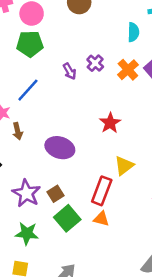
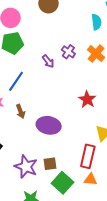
brown arrow: (18, 131) -> (20, 111), moved
brown square: (55, 194) -> (50, 164), turned 32

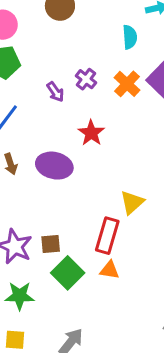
red star: (87, 99) -> (91, 133), moved
purple ellipse: (49, 125) -> (54, 166), moved

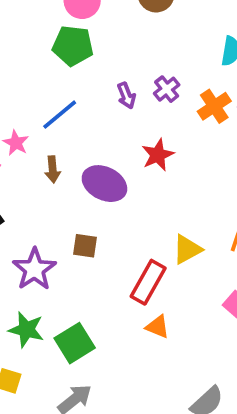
brown square: (51, 244) -> (85, 246), moved
orange triangle: (110, 270) -> (158, 327), moved
green square: (68, 273) -> (75, 343), moved

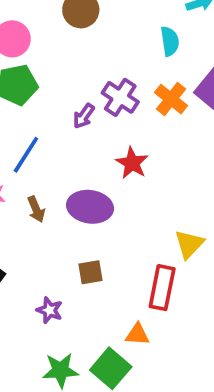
purple cross: (167, 89) -> (120, 97), size x1.4
purple arrow: (126, 96) -> (84, 116), turned 75
purple star: (34, 269) -> (49, 310), size x0.6
orange triangle: (158, 327) -> (137, 334), moved

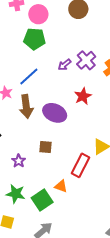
brown arrow: (36, 209) -> (26, 106), size x1.6

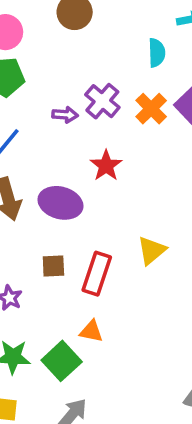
purple arrow: (65, 65) -> (65, 115), turned -128
red rectangle: (81, 165) -> (97, 274), moved

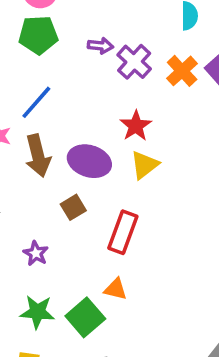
purple arrow: (65, 115) -> (100, 46), moved
yellow triangle: (152, 250) -> (144, 165), moved
brown square: (53, 266) -> (73, 207), moved, turned -30

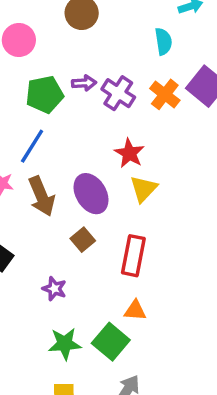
green pentagon: (38, 35) -> (45, 94), moved
purple ellipse: (89, 161) -> (91, 194), turned 51

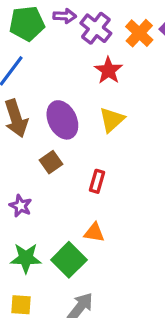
red star: (129, 153) -> (108, 70), moved
red rectangle: (133, 256) -> (97, 181), size x0.6

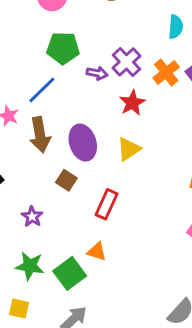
purple arrow: (65, 16) -> (97, 73), moved
brown square: (51, 162) -> (66, 180), turned -30
red rectangle: (97, 181) -> (107, 204), size x1.4

